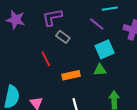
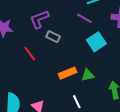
red line: (46, 59) -> (30, 54), moved
green triangle: (100, 70) -> (88, 75), moved

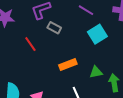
green triangle: (88, 75) -> (96, 72), moved

